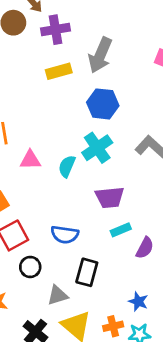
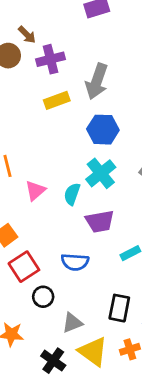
pink triangle: (30, 160) -> (35, 190), turned -35
purple trapezoid: (110, 197) -> (100, 221), moved
black rectangle: (87, 272) -> (119, 308), moved

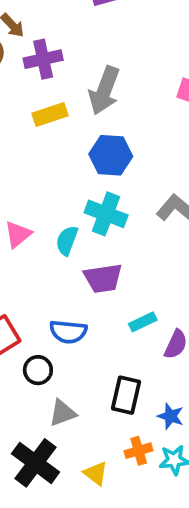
cyan cross: (101, 173) -> (106, 214), turned -32
black circle: (43, 297) -> (38, 370), moved
yellow triangle: (93, 351) -> (96, 473), moved, size x0.6
black cross: (53, 361) -> (35, 463), size x1.4

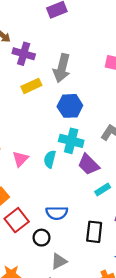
purple cross: (43, 59) -> (24, 54), turned 35
purple trapezoid: (103, 278) -> (89, 165), moved, turned 60
cyan rectangle: (143, 322) -> (103, 190), moved
black rectangle: (126, 395) -> (94, 232), moved

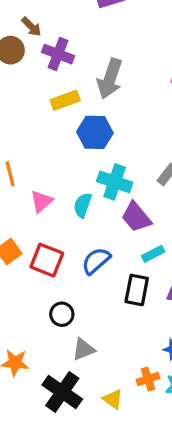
blue hexagon: (70, 106) -> (95, 132), moved
blue semicircle: (57, 213) -> (96, 261), moved, turned 135
red square: (17, 220) -> (47, 260), moved, turned -35
black rectangle: (94, 232) -> (137, 290), moved

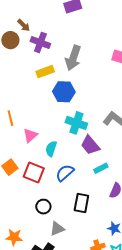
cyan semicircle: (83, 205) -> (51, 149), moved
black rectangle: (137, 290) -> (81, 203), moved

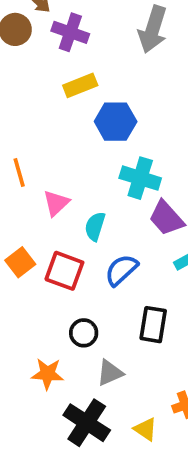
gray arrow: (73, 58) -> (153, 29), moved
orange star: (14, 237) -> (48, 374), moved

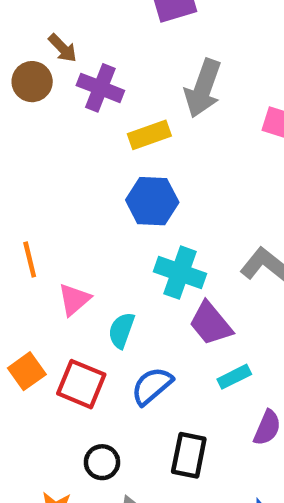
yellow rectangle: (80, 85) -> (149, 135), moved

